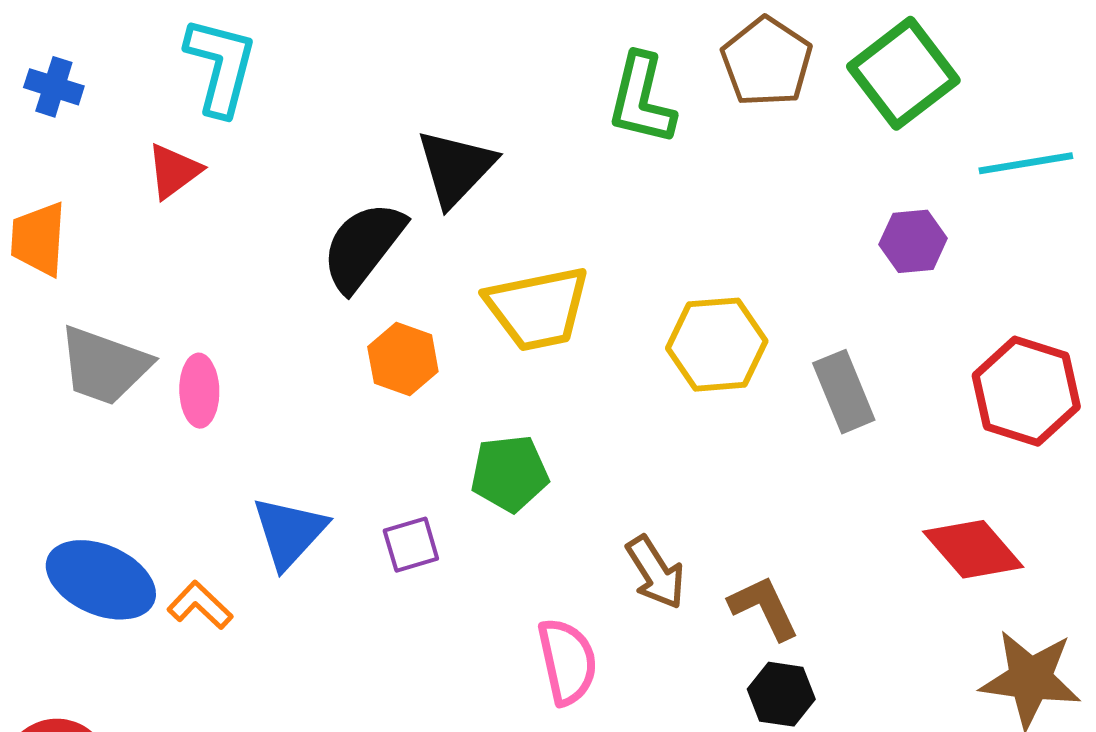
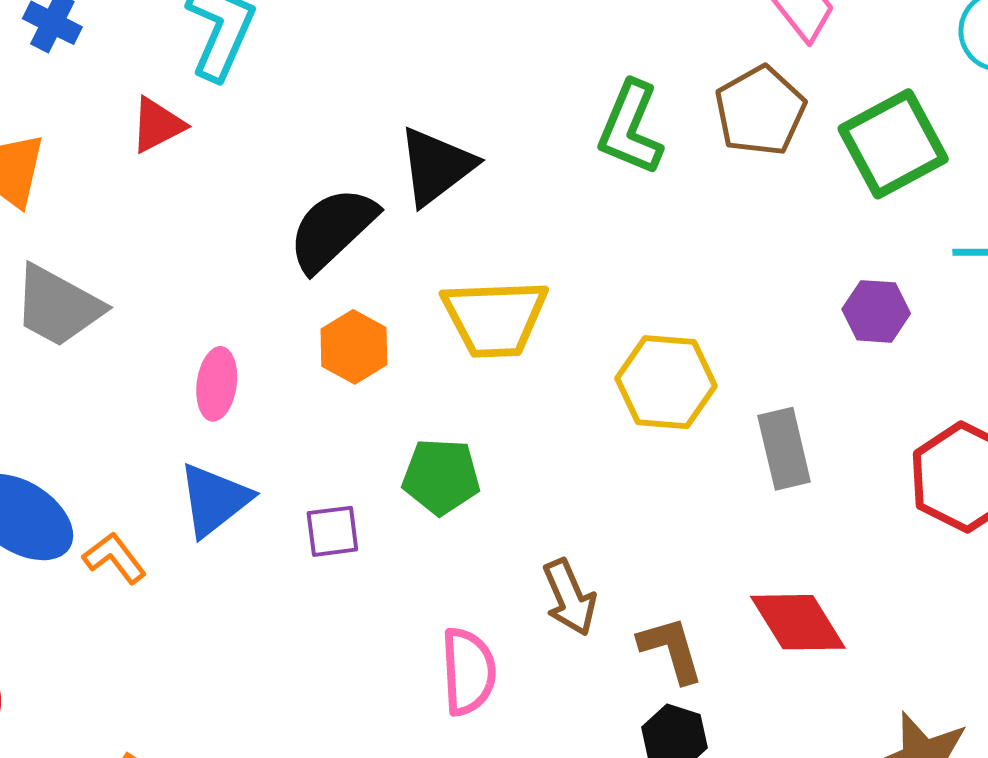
pink ellipse: (199, 391) -> (217, 384), moved
red diamond: (973, 549) -> (798, 622), moved

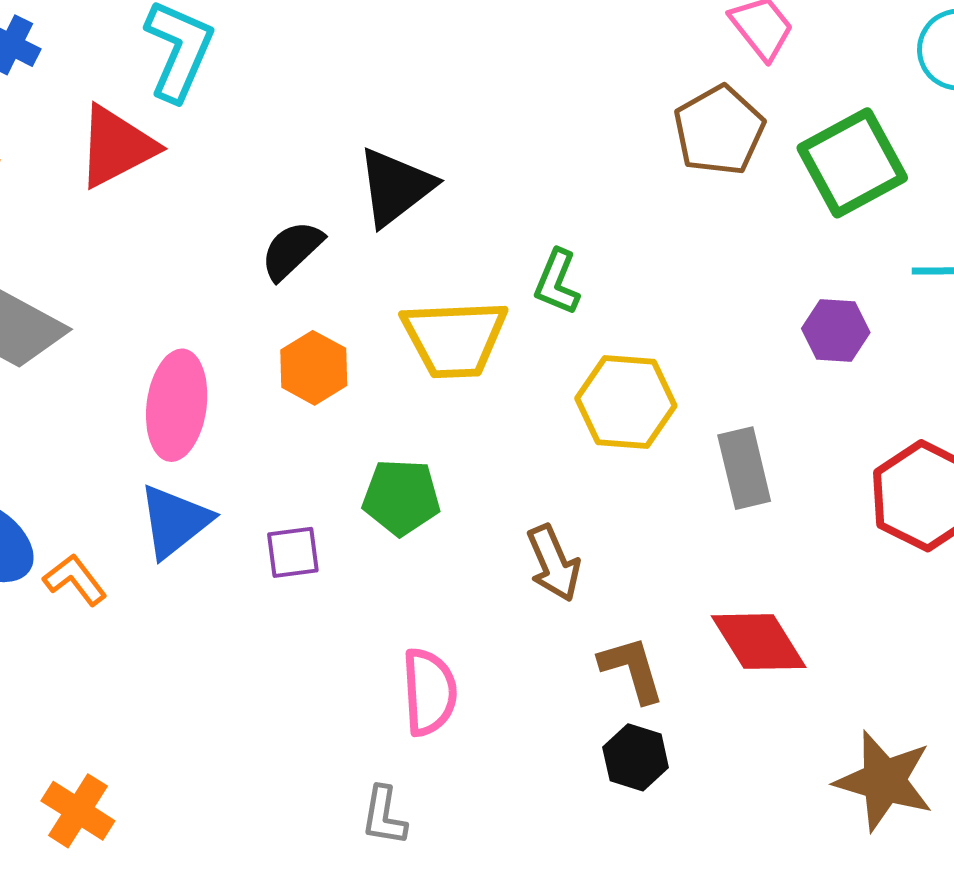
red triangle: (157, 125) -> (116, 147), size x1.5
green L-shape: (631, 128) -> (557, 282), moved, size x0.7
black semicircle: (332, 229) -> (292, 250), size x0.7
pink ellipse: (217, 384) -> (177, 405), size x1.5
brown arrow: (570, 597) -> (554, 563), moved

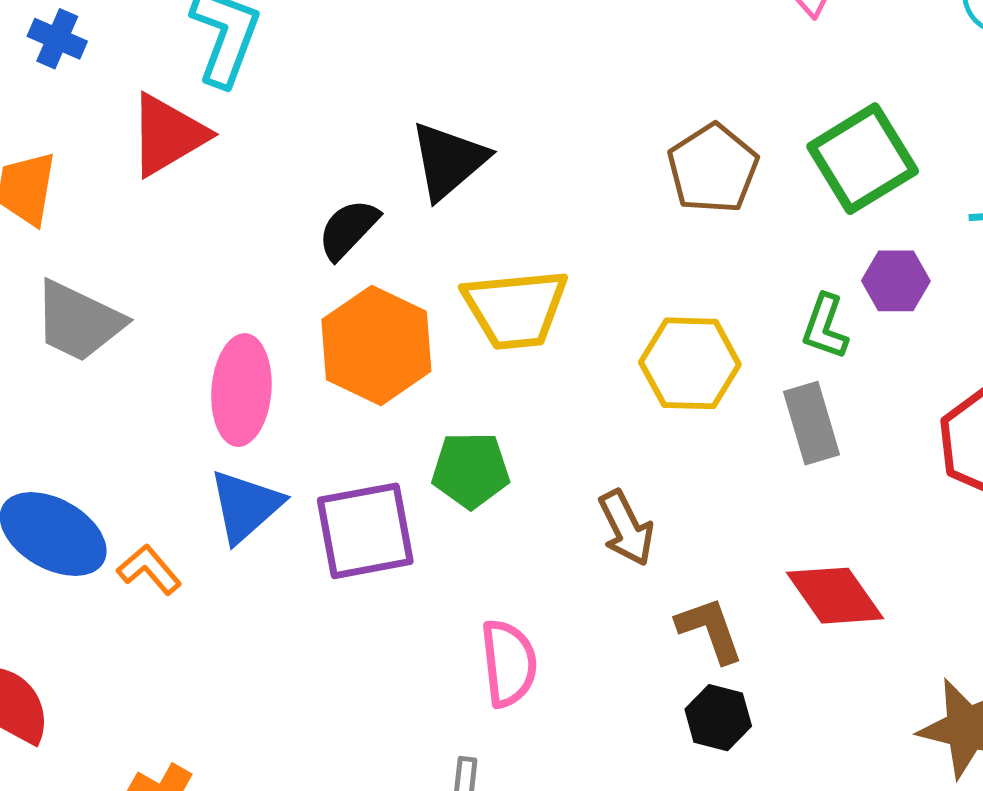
brown pentagon: (719, 130) -> (713, 169), moved
green square: (852, 163) -> (863, 159), moved
green L-shape: (557, 282) -> (825, 327), moved
orange hexagon: (314, 368) -> (376, 345), size x1.6
purple square: (293, 552) -> (365, 531), size x1.8

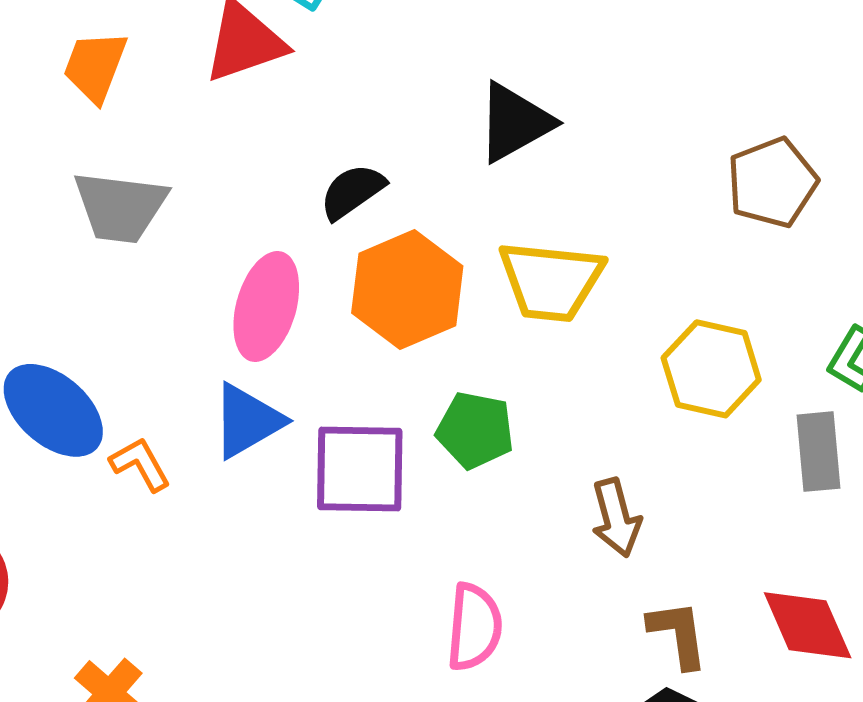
black semicircle: (348, 229) -> (352, 192), moved
gray trapezoid: (79, 321) -> (120, 207), turned -30

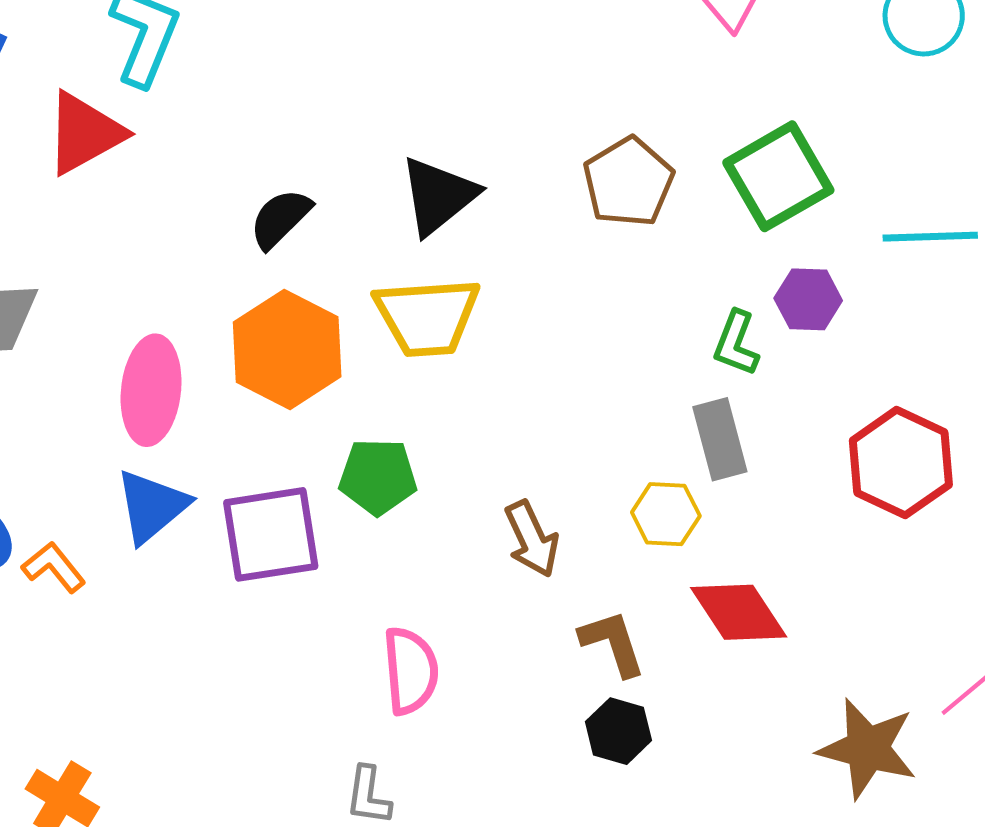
black triangle: (515, 122) -> (438, 196), moved
black semicircle: (352, 192) -> (280, 218), moved
yellow hexagon: (711, 369) -> (666, 514), moved, size x0.7

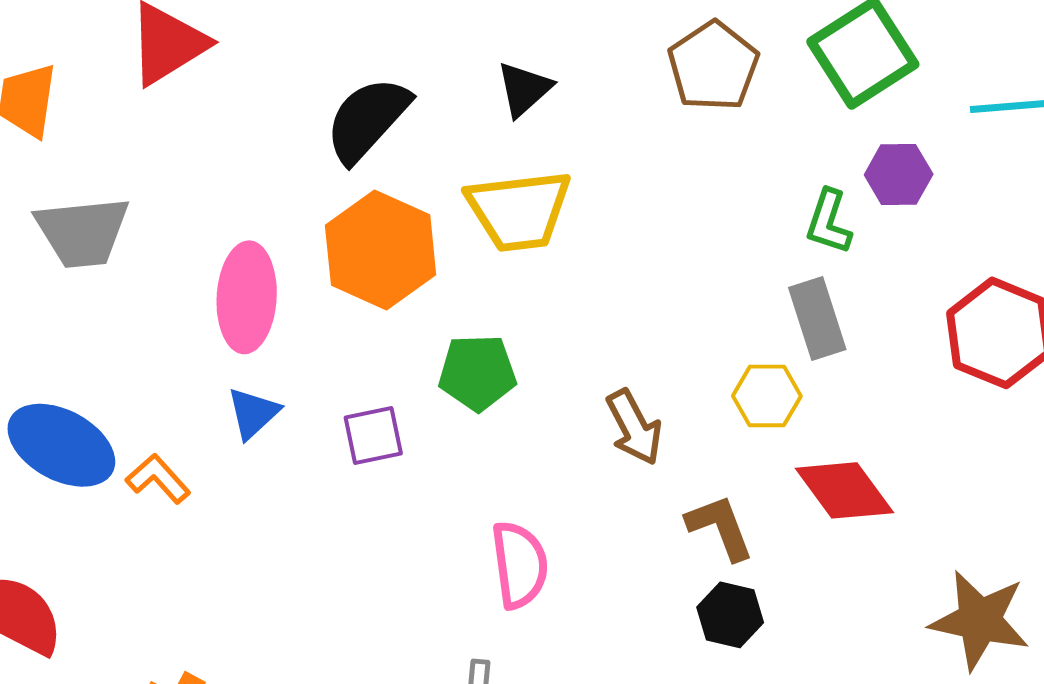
black triangle: (438, 196) -> (524, 89), size x0.7
black semicircle: (280, 218) -> (367, 119), size x1.4
blue triangle: (152, 506) -> (253, 413), size x0.7
purple square: (271, 534) -> (373, 436), size x0.6

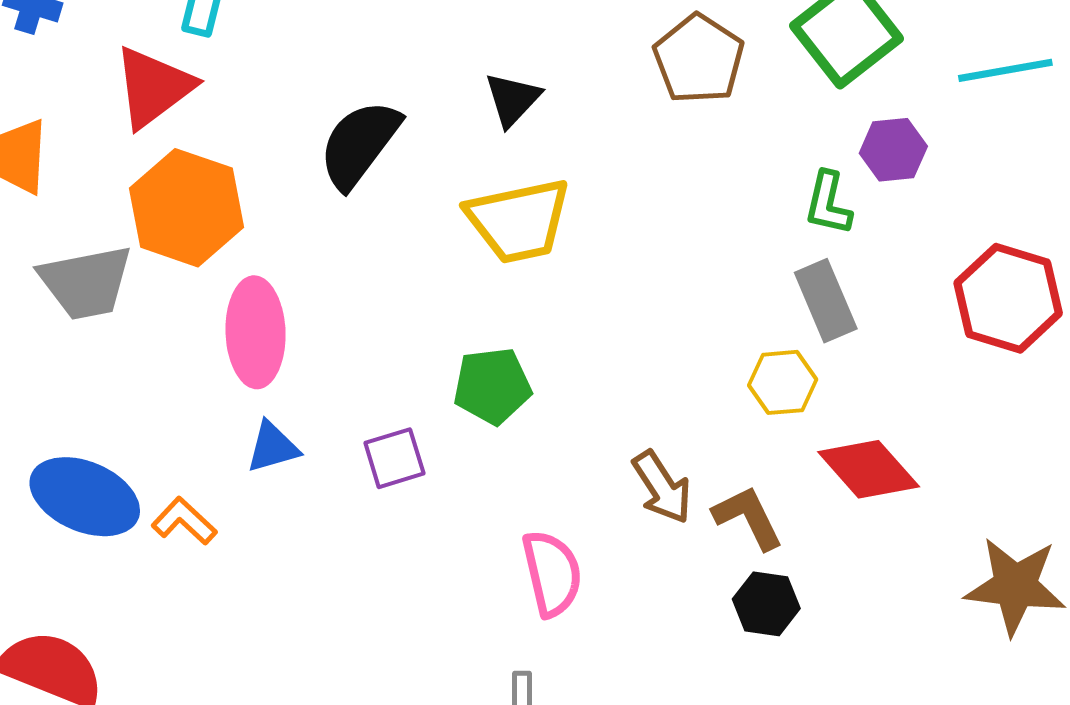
orange hexagon: (381, 250) -> (187, 208), moved
blue triangle: (253, 413) -> (273, 447), turned 32
brown arrow: (634, 427) -> (662, 487), moved

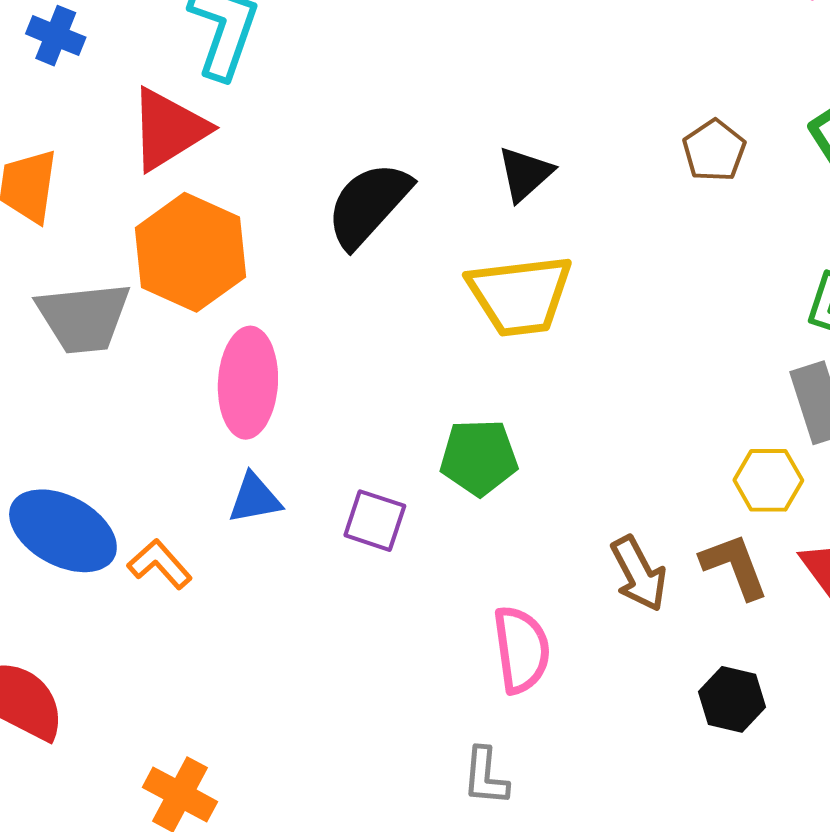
brown pentagon: (699, 59) -> (714, 151), size x0.7
purple square: (394, 458) -> (375, 521), turned 30
brown L-shape: (748, 518) -> (734, 566), moved

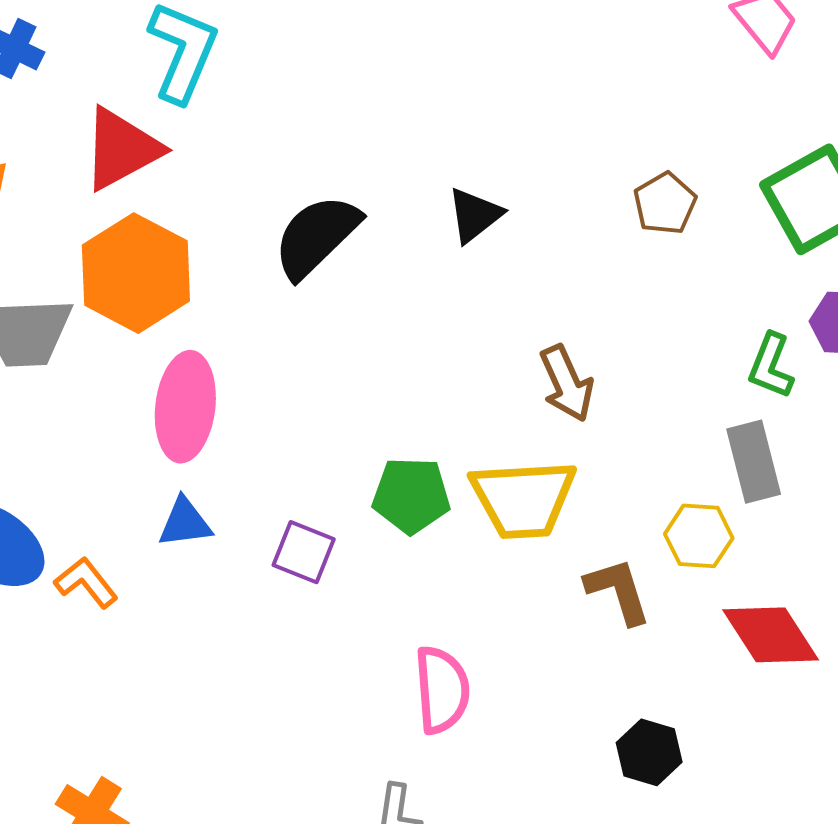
yellow trapezoid: (520, 295) -> (523, 499), moved
brown L-shape: (734, 566) -> (618, 591), moved
brown arrow: (639, 574) -> (567, 383), moved

